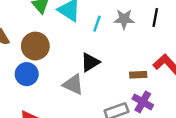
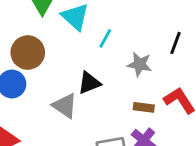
gray star: (124, 19) -> (140, 64), moved

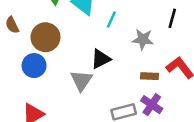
gray triangle: (65, 106) -> (81, 80), turned 35

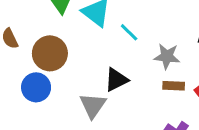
cyan line: (111, 19) -> (129, 32), turned -70
brown rectangle: (149, 76) -> (174, 86), moved

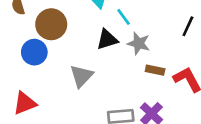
gray star: (167, 56) -> (139, 43), moved
black triangle: (116, 80) -> (107, 40), moved

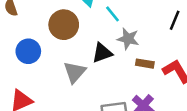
brown circle: (51, 24) -> (64, 25), moved
black triangle: (107, 40) -> (102, 53), moved

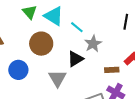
gray star: (128, 39) -> (93, 44), turned -30
brown rectangle: (145, 64) -> (112, 70), moved

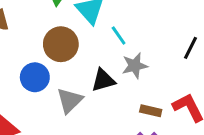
blue circle: (18, 70) -> (35, 77), moved

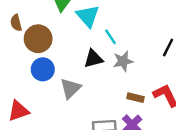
brown circle: (61, 44) -> (38, 39), moved
black triangle: (103, 80) -> (93, 59), moved

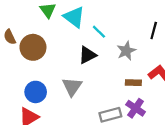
gray star: (123, 61) -> (126, 51), moved
blue circle: (43, 69) -> (36, 92), moved

